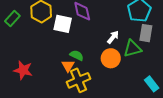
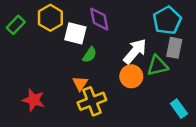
white arrow: (113, 37) -> (135, 51), size x1.6
green semicircle: (77, 55) -> (90, 55), moved, turned 96
red star: (23, 70) -> (34, 100), moved

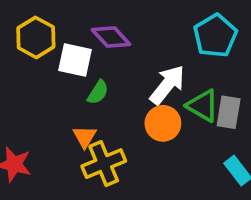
purple diamond: (99, 19) -> (111, 37), turned -30
gray rectangle: (174, 48) -> (229, 112), moved
green triangle: (158, 66) -> (203, 106), turned 45

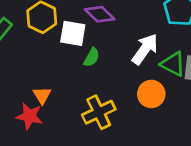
orange circle: (163, 123) -> (151, 94), moved
orange triangle: (85, 137) -> (42, 95), moved

